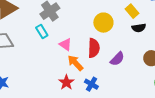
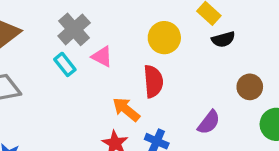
pink triangle: (66, 44) -> (102, 57), moved
purple semicircle: (117, 59) -> (209, 122), moved

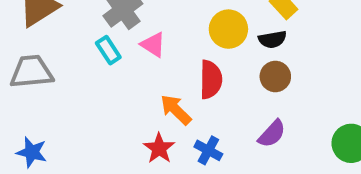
black semicircle: (223, 39) -> (272, 39), moved
brown circle: (250, 87) -> (275, 77), moved

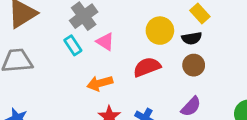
red semicircle: (211, 80) -> (147, 67), turned -112
orange arrow: (176, 110) -> (100, 83), moved, turned -60

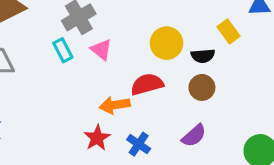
yellow rectangle: (200, 13) -> (229, 31), moved
orange arrow: (100, 83) -> (115, 105), moved

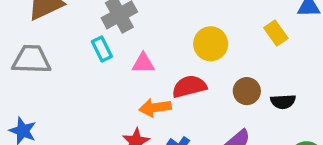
pink triangle: (101, 50) -> (143, 63), moved, turned -40
black semicircle: (203, 56) -> (283, 102), moved

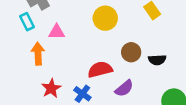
red semicircle: (189, 87) -> (100, 69), moved
orange arrow: (155, 108) -> (38, 54), moved, turned 95

